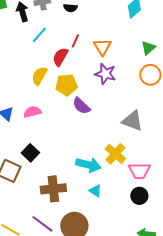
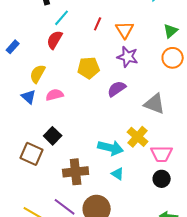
red semicircle: (60, 57) -> (55, 40), moved
yellow semicircle: (39, 76) -> (38, 74), moved
purple semicircle: (81, 106) -> (117, 89), moved, turned 102

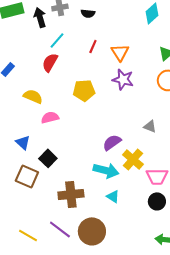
yellow semicircle: (38, 74) -> (33, 96), turned 84
purple semicircle: (117, 89) -> (112, 142), moved
blue triangle: (29, 97) -> (23, 142), moved
gray triangle: (155, 104) -> (150, 126), size x0.6

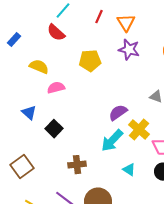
red semicircle: (50, 62) -> (56, 33), turned -78
cyan arrow: (106, 170) -> (112, 141), turned 120
brown square: (27, 176) -> (22, 167), moved, turned 30
brown cross: (71, 194) -> (77, 165), size x0.7
cyan triangle: (113, 196) -> (129, 170), moved

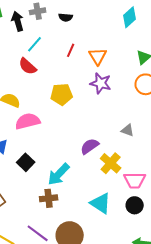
pink semicircle: (56, 88) -> (28, 121), size x1.4
cyan arrow: (112, 141) -> (59, 174), moved
cyan triangle: (129, 170) -> (101, 203), size x1.6

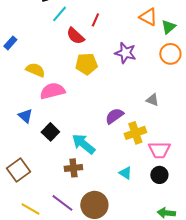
orange triangle: (98, 56) -> (148, 17), moved, turned -30
red semicircle: (28, 66) -> (75, 36), moved
yellow cross: (111, 163) -> (135, 133), turned 30
cyan arrow: (59, 174) -> (83, 144), turned 85
cyan triangle: (101, 203) -> (125, 173), size x0.6

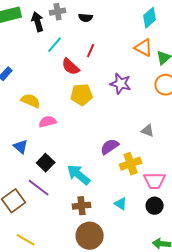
pink semicircle: (52, 91) -> (48, 122), size x0.7
brown cross: (73, 168) -> (82, 206), moved
purple line: (62, 203) -> (39, 188), moved

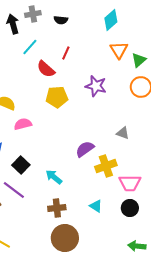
cyan diamond: (150, 18) -> (111, 20), moved
orange triangle: (144, 48) -> (119, 50), turned 30
cyan arrow: (79, 175) -> (54, 177), size x0.7

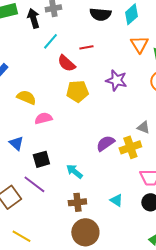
black semicircle: (61, 20) -> (100, 14), moved, size x1.5
red line: (66, 53) -> (86, 47), turned 56
black square: (21, 165) -> (41, 159), turned 30
yellow cross: (106, 166) -> (130, 147), moved

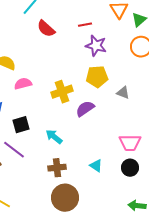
red line: (86, 47) -> (85, 25), moved
yellow pentagon: (77, 91) -> (97, 77), moved
yellow cross: (130, 147) -> (62, 92), moved

